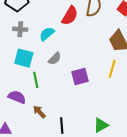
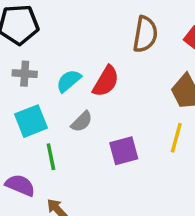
red semicircle: (70, 16) -> (106, 81), moved
cyan square: (24, 58) -> (31, 121), turned -36

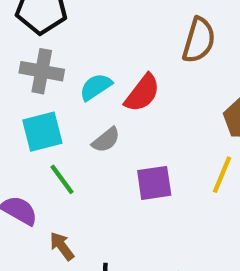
gray cross: (25, 74) -> (42, 71), size x1.4
green line: (51, 157) -> (62, 179), turned -32

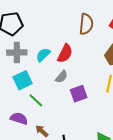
gray semicircle: (106, 140) -> (61, 77), moved

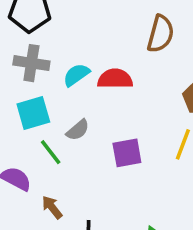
red semicircle: (65, 53) -> (115, 79), turned -126
gray semicircle: (61, 77) -> (78, 130), moved

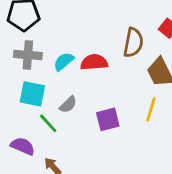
brown semicircle: (161, 34) -> (133, 43), moved
cyan square: (33, 113) -> (32, 94), turned 32

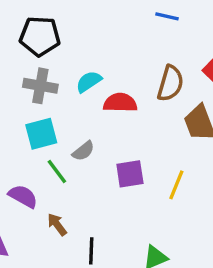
cyan semicircle: (64, 61) -> (89, 82), moved
cyan square: (32, 94) -> (41, 134), turned -32
yellow line: (151, 109) -> (176, 185), moved

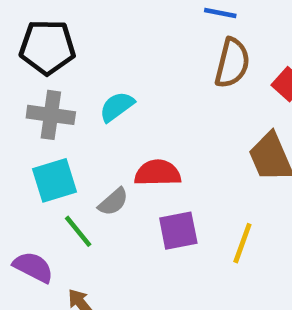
brown semicircle: (170, 83) -> (232, 63), moved
red semicircle: (120, 103) -> (158, 173), moved

